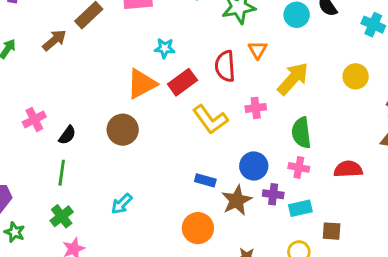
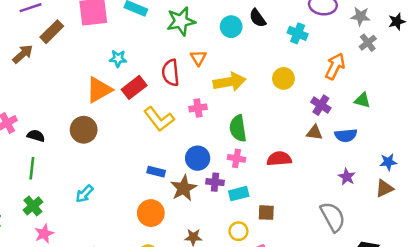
yellow arrow: (293, 79) -> (230, 82), turned 40
black semicircle: (67, 135) -> (36, 136), turned -108

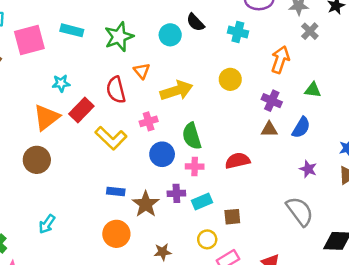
blue semicircle: (346, 135) -> (301, 127), turned -45
blue circle: (198, 158) -> (162, 154), moved

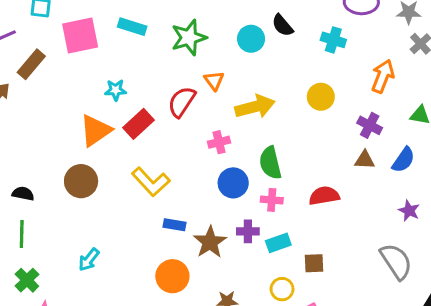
red semicircle: (116, 90) -> (182, 102), turned 44
yellow L-shape: (111, 138) -> (151, 182), moved

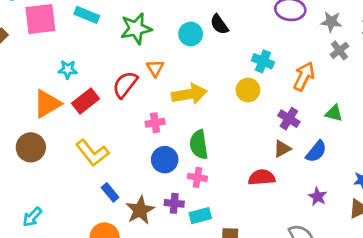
cyan cross: (333, 40) -> (263, 61), moved
brown triangle: (365, 160) -> (282, 149), turned -36
red semicircle: (324, 196) -> (262, 177), moved
blue rectangle: (174, 225) -> (110, 192), turned 36

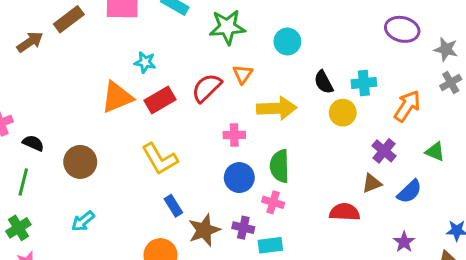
black semicircle: (219, 24) -> (324, 82), moved
cyan cross: (263, 61) -> (364, 83), turned -35
brown circle: (31, 147) -> (80, 162), moved

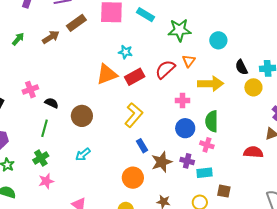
yellow L-shape: (160, 159) -> (134, 115), turned -110

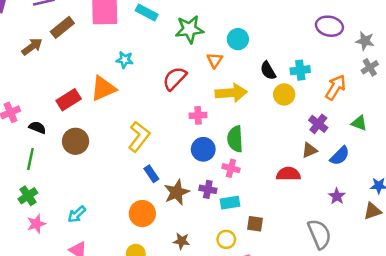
orange triangle: (189, 61) -> (215, 60), moved
red rectangle: (135, 77) -> (69, 100), moved
cyan arrow: (83, 155) -> (77, 214), moved

